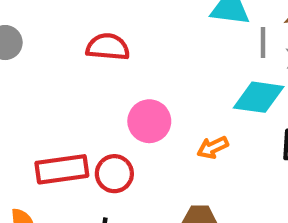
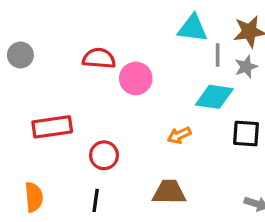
pink circle: (149, 121) -> (136, 78), moved
red rectangle: (62, 169) -> (52, 127), moved

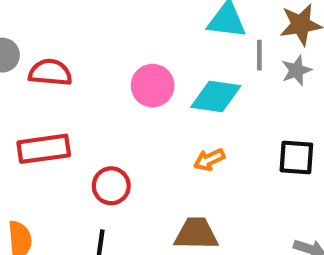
red semicircle: (99, 58) -> (50, 73), moved
cyan diamond: (214, 97) -> (216, 96), moved

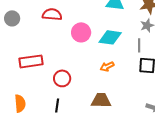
gray line: (259, 55) -> (139, 45), moved
red semicircle: (50, 73) -> (52, 14), moved

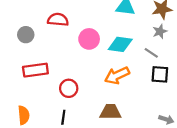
gray circle: (12, 18) -> (26, 35), moved
gray line: (139, 45) -> (151, 53), turned -56
orange arrow: (107, 66) -> (117, 75), size x1.6

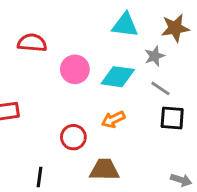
gray star: (160, 31) -> (155, 56), moved
orange arrow: (117, 75) -> (113, 119), size x0.7
red circle: (69, 88) -> (73, 137), moved

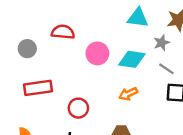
red circle: (73, 137) -> (78, 108), moved

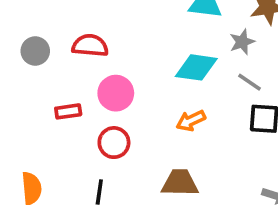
red semicircle: (63, 32) -> (90, 46), moved
pink circle: (97, 53) -> (116, 93), moved
red rectangle: (38, 88) -> (68, 111), moved, size x0.6

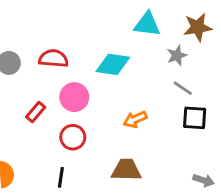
cyan diamond: (196, 67) -> (113, 64), moved
red rectangle: (68, 111) -> (36, 112), turned -42

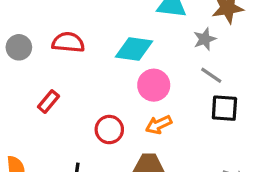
pink circle: (74, 97) -> (154, 85), moved
orange arrow: (135, 119) -> (159, 125), moved
red circle: (73, 137) -> (109, 130), moved

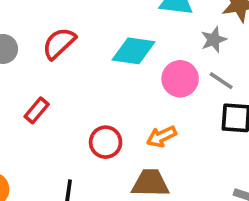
red semicircle: (68, 42) -> (59, 43), turned -48
pink circle: (154, 85) -> (180, 79), moved

